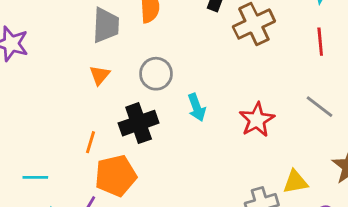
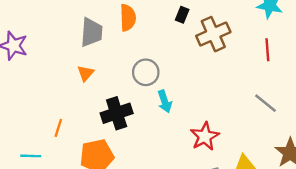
gray circle: (156, 74) -> (146, 72), moved
red star: (257, 120) -> (205, 136), moved
orange line: (91, 142) -> (58, 128), moved

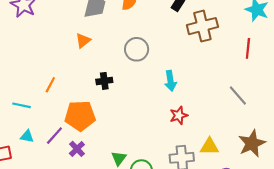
cyan arrow: (165, 101) -> (170, 81), moved
black cross: (117, 113) -> (104, 81), size x0.6
red star: (205, 136) -> (179, 115), size x0.7

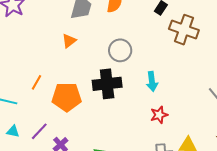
brown cross: (202, 26) -> (184, 30), turned 32
black cross: (104, 81) -> (107, 84), moved, size x1.8
orange pentagon: (80, 116) -> (67, 97), moved

